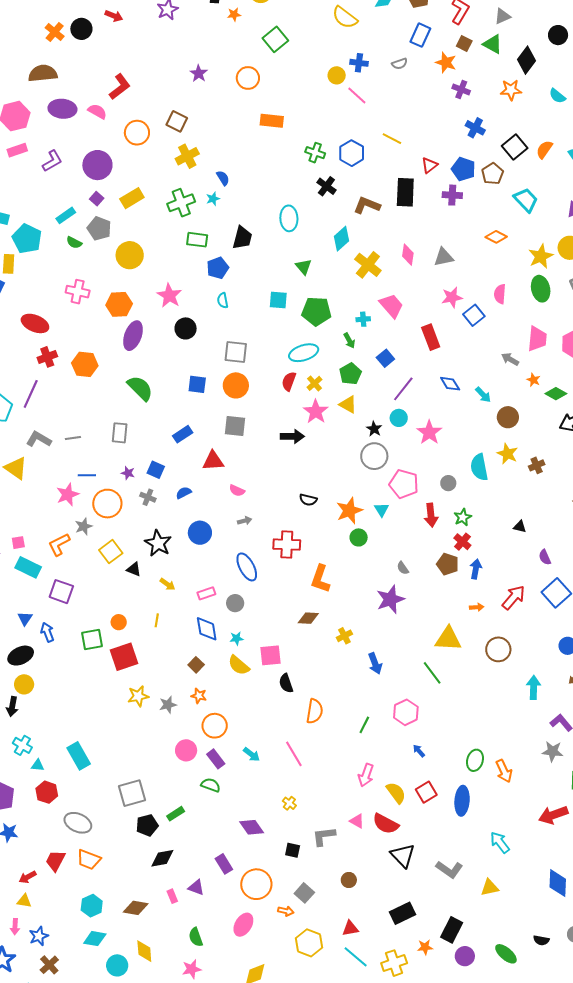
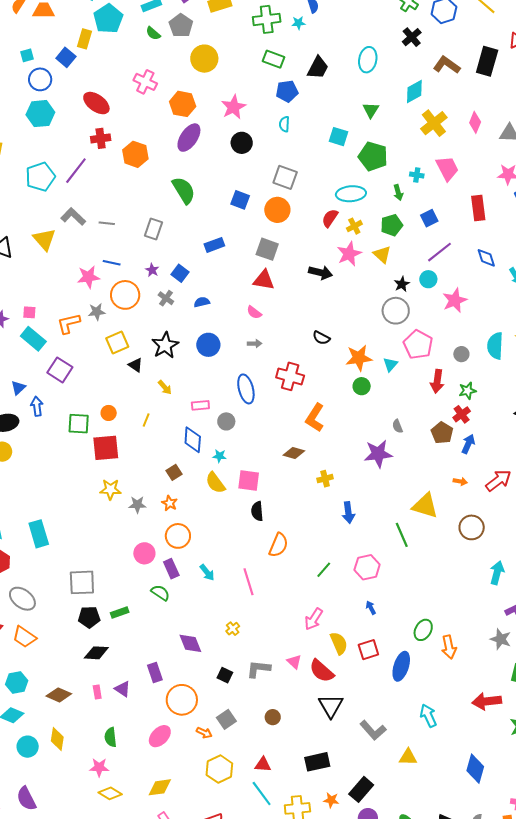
red triangle: (213, 461) -> (264, 280), moved

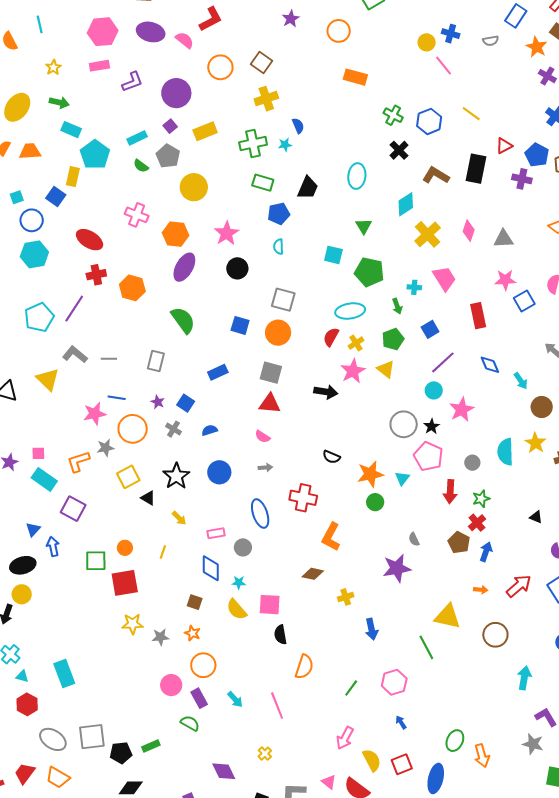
black star: (402, 284) -> (432, 426), moved
brown square: (174, 472) -> (195, 602), turned -35
gray square: (82, 582) -> (92, 737), moved

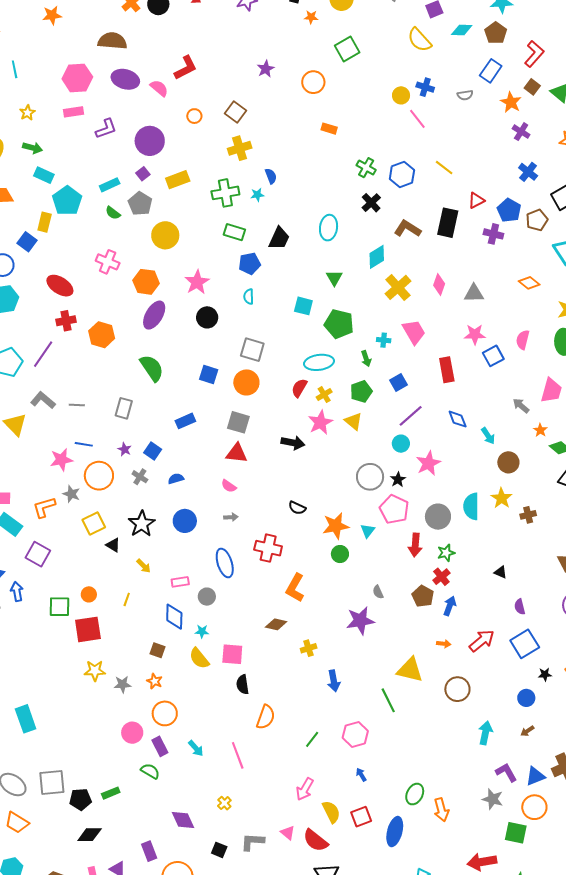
orange circle: (220, 67) -> (194, 116), size x0.6
orange rectangle: (355, 77) -> (329, 129), size x0.7
gray star: (105, 448) -> (71, 494), turned 30
gray circle: (472, 463) -> (438, 517), size x1.6

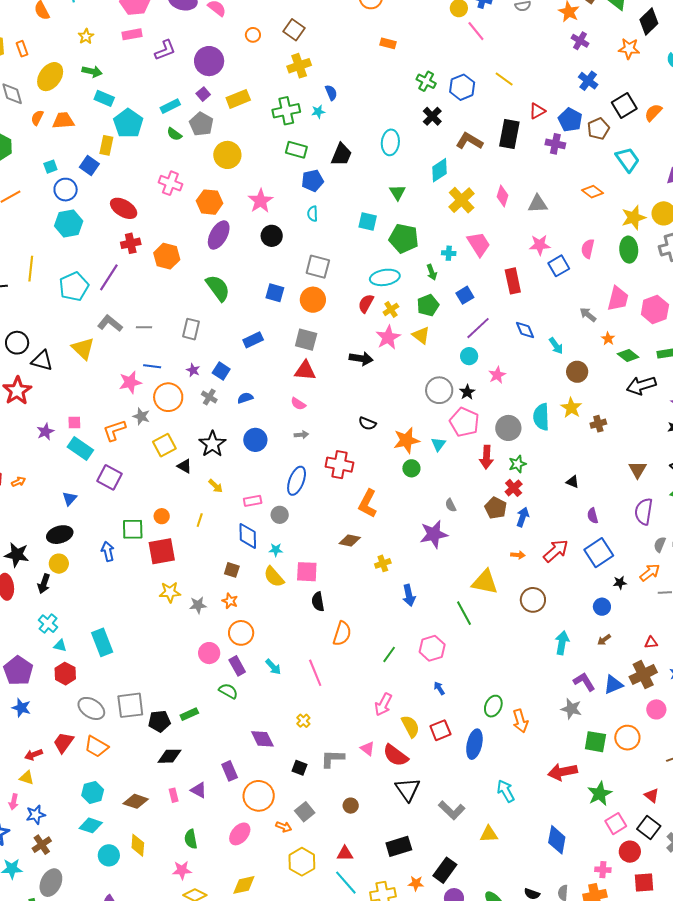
pink star: (428, 463) -> (497, 375), size x0.7
blue ellipse: (225, 563) -> (297, 481), turned 40
blue arrow: (17, 592) -> (108, 551), moved
orange circle: (534, 807) -> (627, 738), moved

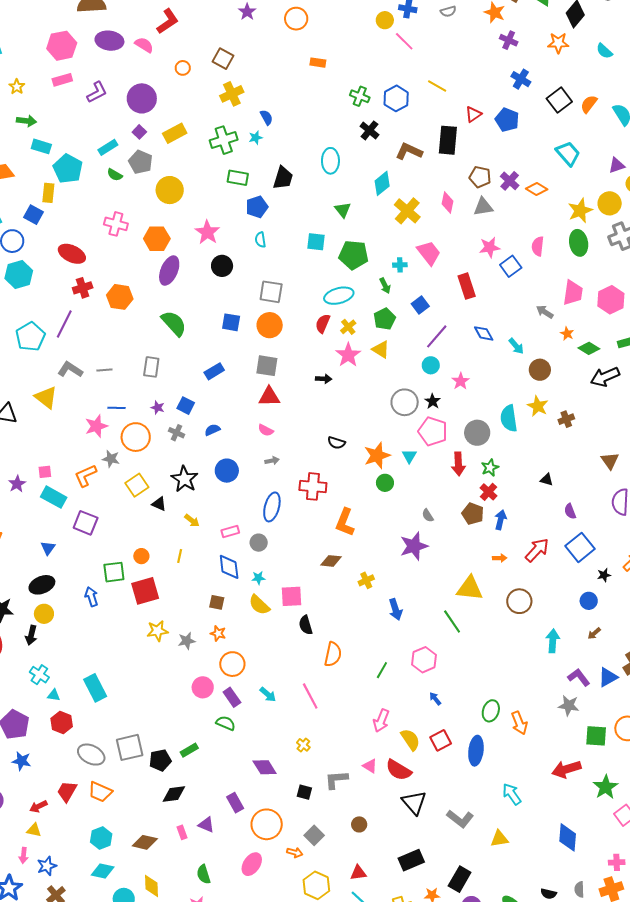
brown pentagon: (598, 129) -> (480, 177), moved, turned -30
purple cross: (555, 144) -> (510, 181), moved, turned 36
black arrow: (361, 359) -> (324, 379), size x0.7

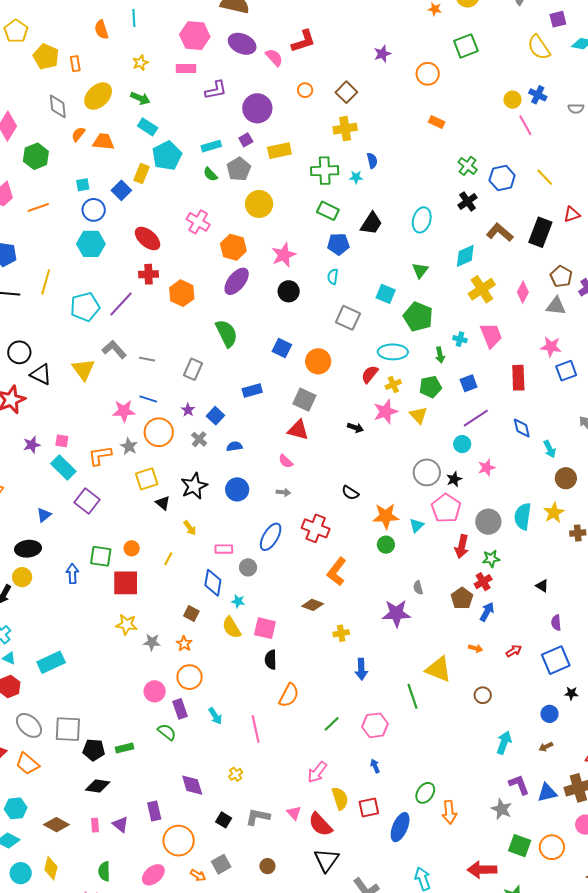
gray square: (271, 292) -> (348, 318), moved
red arrow: (537, 550) -> (514, 651), size x0.6
brown circle: (519, 601) -> (483, 695), size x0.7
cyan rectangle: (95, 688) -> (51, 662), turned 76

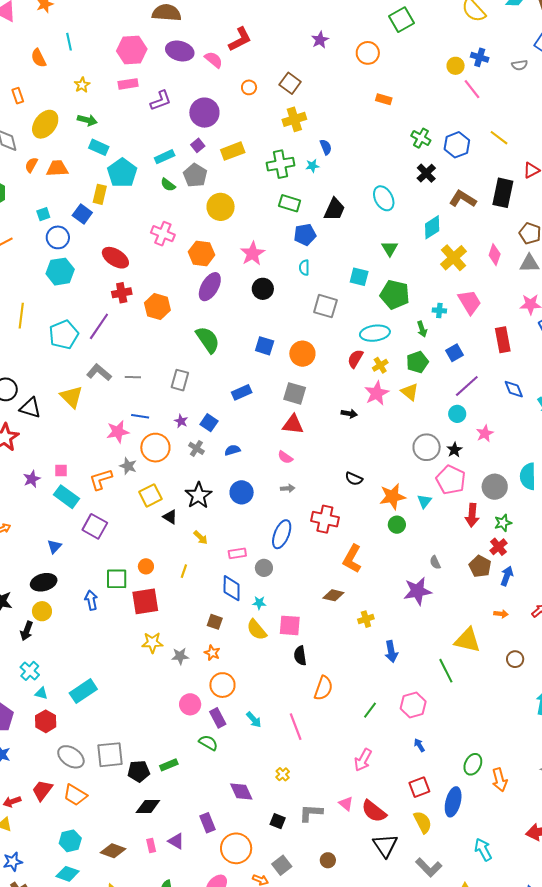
cyan ellipse: (422, 220) -> (384, 198), turned -35
yellow semicircle: (340, 798) -> (423, 822), moved

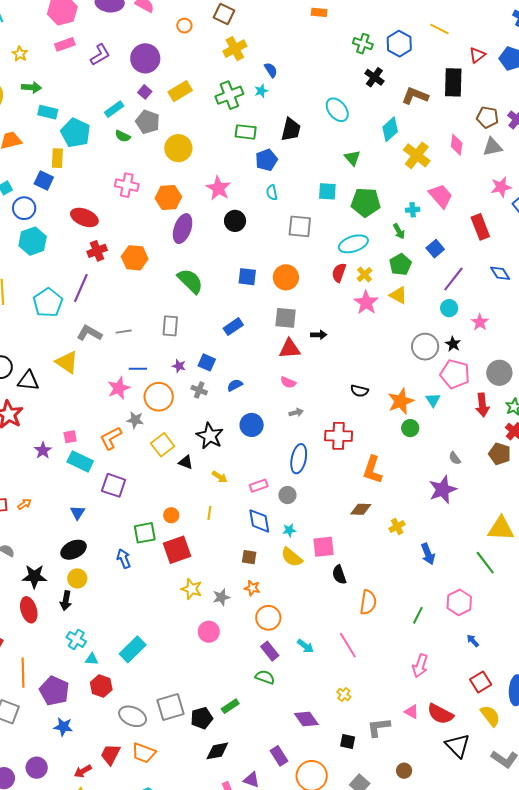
black arrow: (349, 414) -> (319, 335), moved
yellow star: (152, 643) -> (192, 589), turned 30
pink circle: (190, 704) -> (209, 632), moved

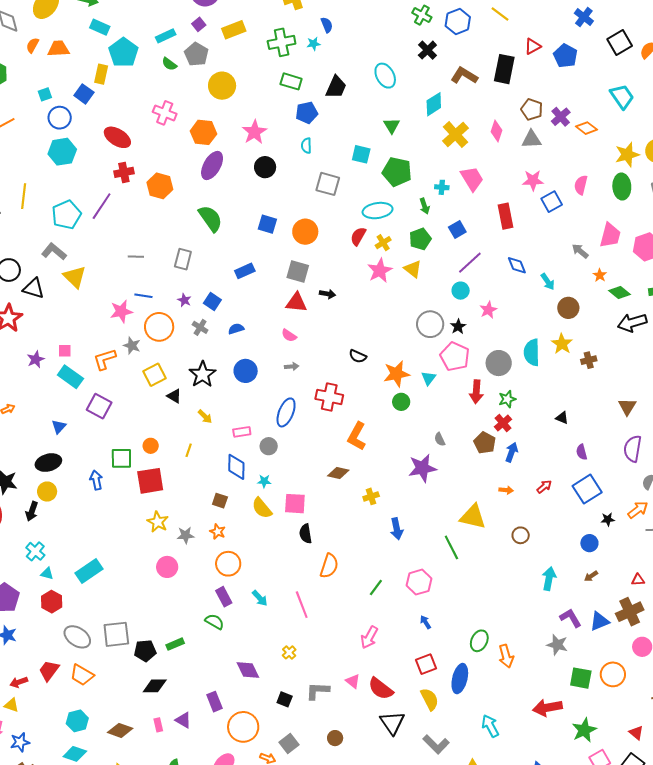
gray L-shape: (89, 333) -> (54, 252), moved

